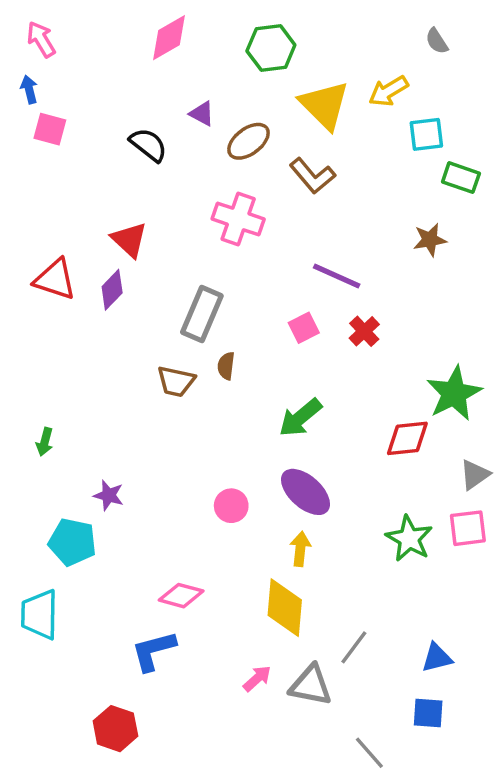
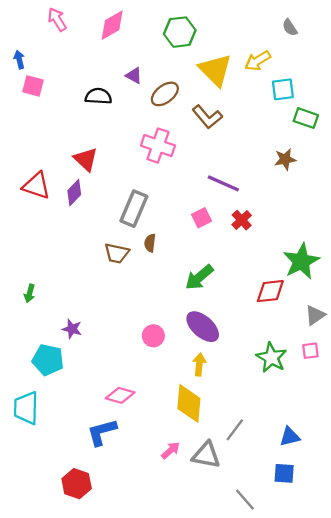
pink arrow: (41, 39) -> (57, 19), moved
black semicircle: (148, 145) -> (98, 96), turned -35
pink square: (468, 528) -> (310, 351), size x0.7

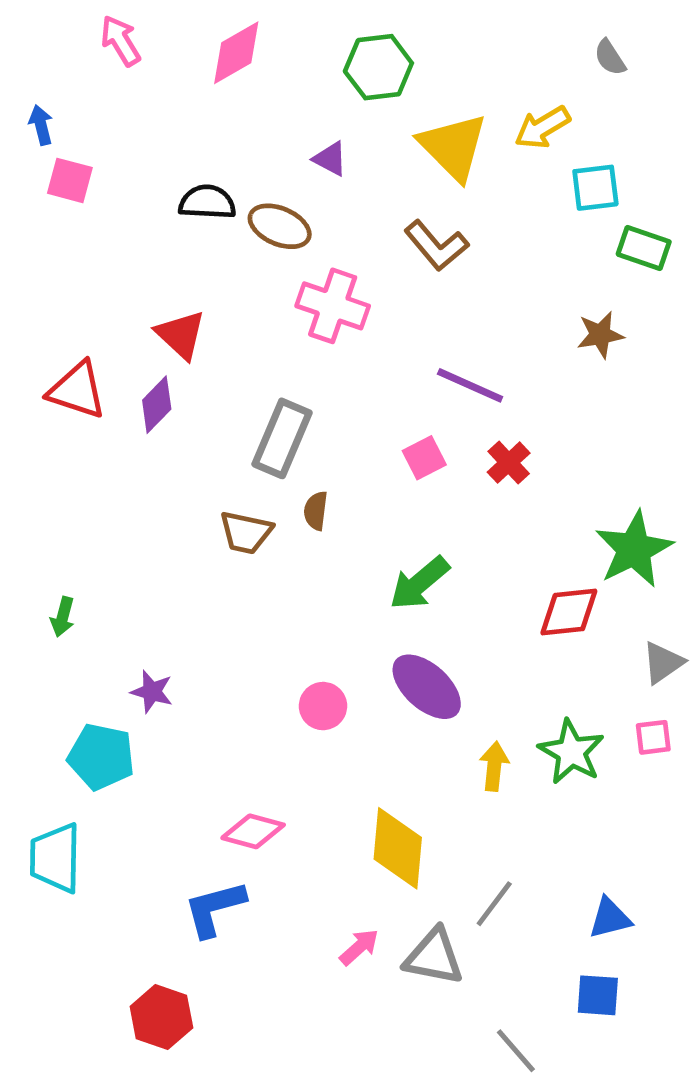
purple triangle: (134, 76) -> (330, 159), moved
brown ellipse: (165, 94) -> (280, 226), moved, turned 60
yellow arrow: (199, 364) -> (494, 766), moved

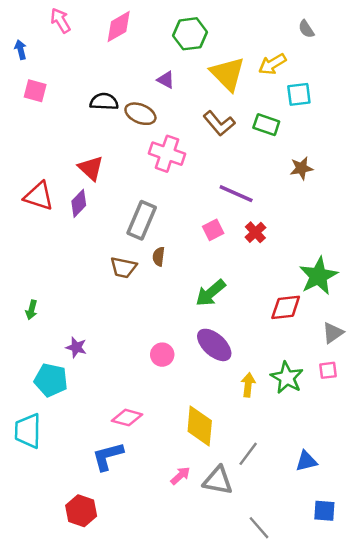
blue arrow: (41, 125) -> (21, 50), moved
green rectangle: (644, 248) -> (266, 125), moved
blue square: (598, 995) -> (324, 511), moved

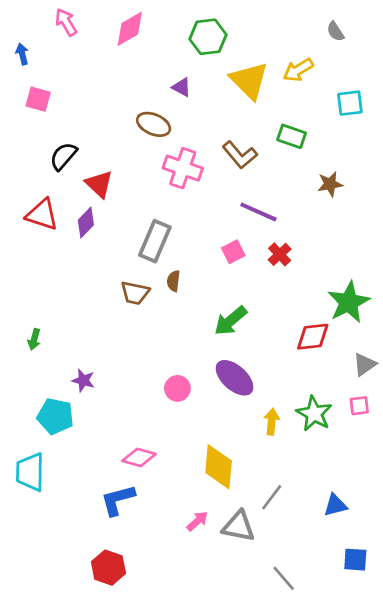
cyan square: (299, 94) -> (350, 103), moved
black semicircle: (104, 102) -> (63, 156), moved, turned -52
brown L-shape: (219, 123) -> (240, 155), moved
red hexagon: (81, 511) -> (108, 568), moved

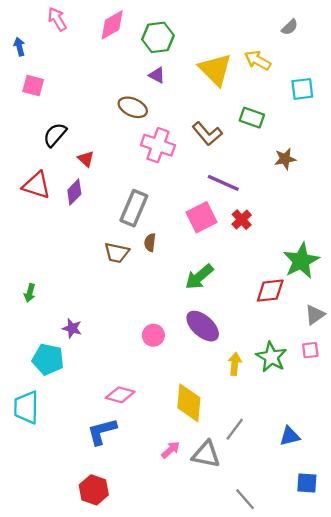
gray semicircle: (335, 31) -> (290, 27), turned -102
green hexagon: (208, 37) -> (158, 37), moved
yellow arrow: (298, 70) -> (258, 60), turned 60
red triangle: (99, 184) -> (86, 159), size x0.7
pink square: (233, 252) -> (201, 217), size x1.5

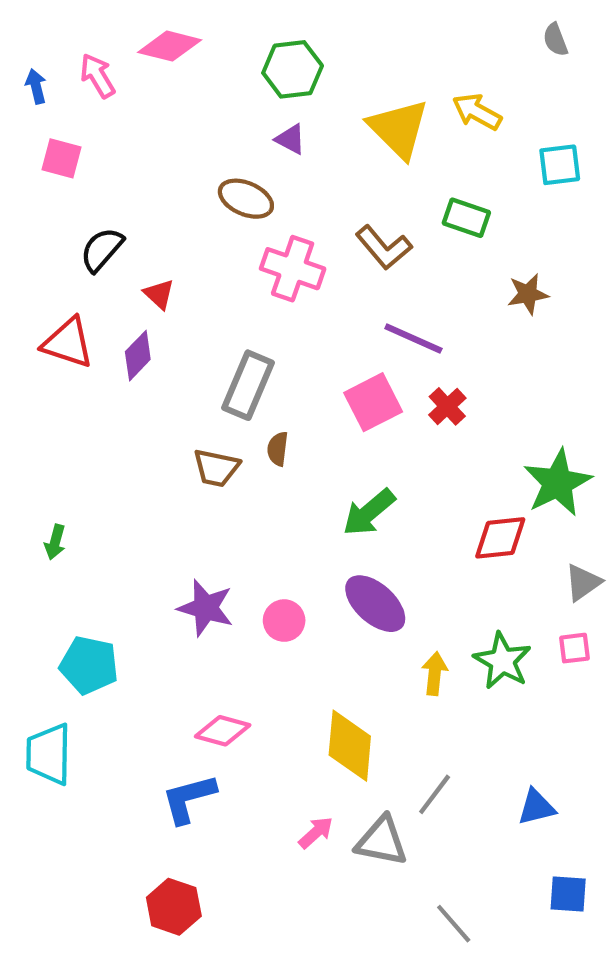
pink arrow: (57, 19) -> (98, 76), moved
pink diamond: (112, 25) -> (170, 46), moved, turned 44
gray semicircle: (290, 27) -> (555, 40), moved, turned 114
purple star: (72, 328) -> (206, 608), moved, size x1.5

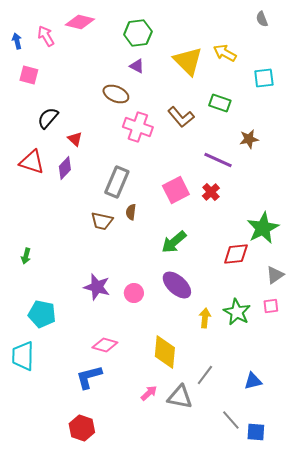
purple line: (413, 339) -> (218, 160), moved
blue square: (568, 894) -> (256, 432), moved
gray line: (454, 924) -> (231, 420), moved

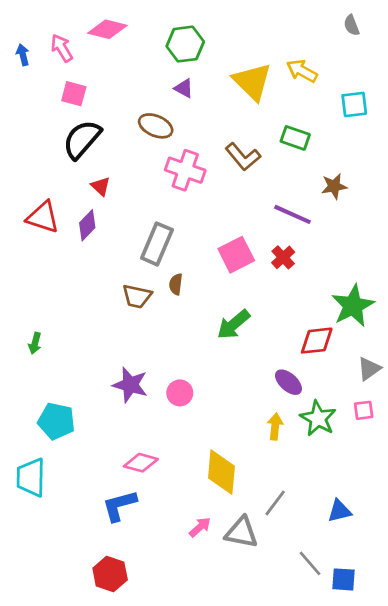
pink square: (29, 75) -> (74, 94), moved
black semicircle: (48, 118) -> (82, 139), moved, size x1.4
purple ellipse: (177, 285) -> (288, 382), moved, size x0.7

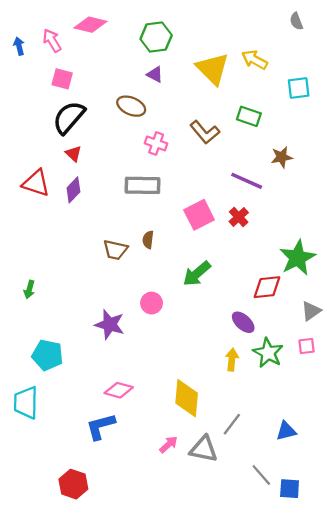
pink cross: (185, 170) -> (156, 143), size x0.7
red triangle: (101, 186) -> (73, 154), moved
gray rectangle: (157, 244) -> (142, 185), moved, turned 68
pink circle: (180, 393) -> (152, 303), moved
red hexagon: (110, 574) -> (73, 484), moved

